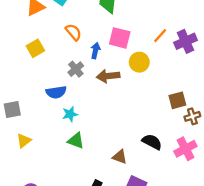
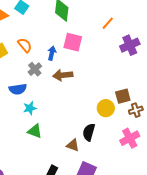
orange semicircle: (73, 32) -> (25, 45), moved
orange line: (160, 36) -> (108, 23), moved
yellow circle: (139, 62) -> (106, 108), moved
black semicircle: (152, 142) -> (89, 132), moved, turned -102

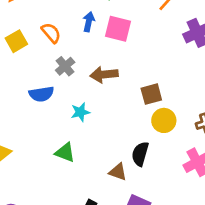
blue arrow: (52, 53) -> (89, 22), moved
brown square: (123, 96) -> (151, 94), moved
cyan star: (30, 108) -> (80, 112), moved

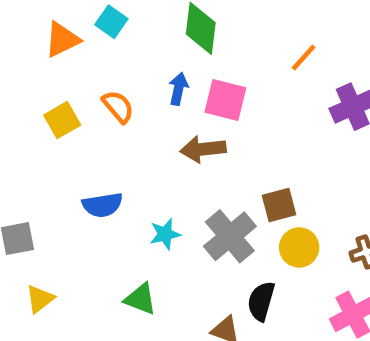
gray cross: (65, 66) -> (230, 236), moved, size x1.6
brown arrow: (104, 75) -> (203, 149), moved

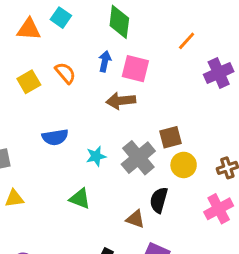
orange triangle: (62, 40) -> (29, 29), turned 30
yellow triangle: (40, 299) -> (14, 199), turned 30

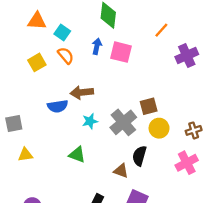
cyan square: (61, 18) -> (62, 32), moved
brown arrow: (121, 101) -> (82, 92), moved

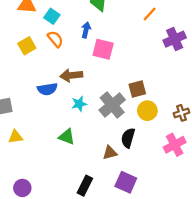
pink square: (121, 52) -> (103, 49), moved
brown triangle: (121, 171) -> (110, 153), turned -35

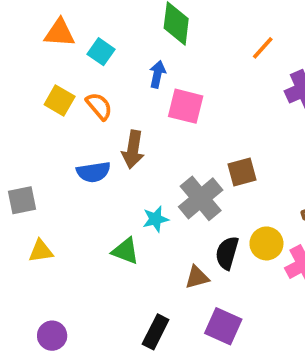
orange semicircle: (55, 39) -> (99, 106), moved
yellow square: (27, 46) -> (60, 101), turned -30
brown arrow: (71, 75) -> (133, 149), turned -75
cyan star: (79, 104) -> (156, 219), moved
yellow circle: (147, 111) -> (266, 243), moved

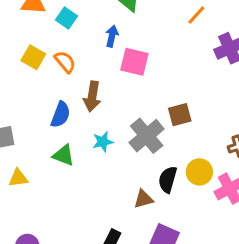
blue semicircle: (93, 172) -> (61, 115), turned -60
cyan star: (156, 219) -> (103, 142), moved
green triangle: (125, 251) -> (64, 155), moved

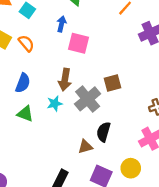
brown arrow: (92, 96) -> (65, 80), moved
yellow circle: (199, 172) -> (131, 168), moved

